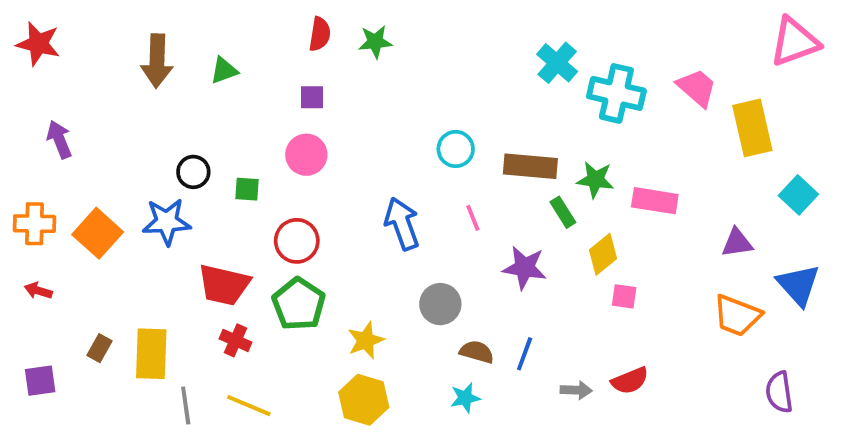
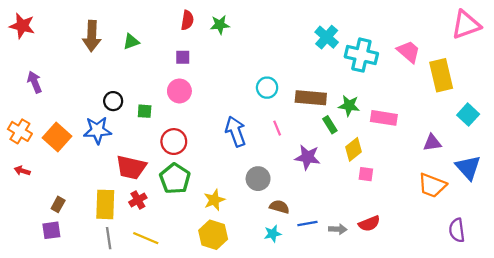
orange cross: (34, 224) -> (20, 131), turned 30
red cross: (235, 340) -> (138, 200), turned 36
yellow rectangle: (151, 354) -> (105, 204), moved
blue line: (525, 354) -> (307, 224), moved, turned 60
purple square: (40, 381) -> (51, 230), moved

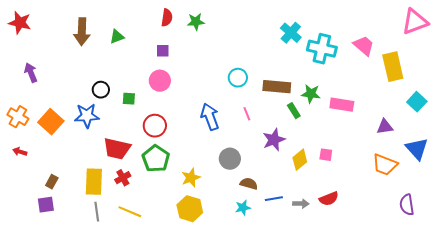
yellow diamond: (354, 149) -> (300, 160), moved
purple star: (307, 157) -> (274, 140), turned -30

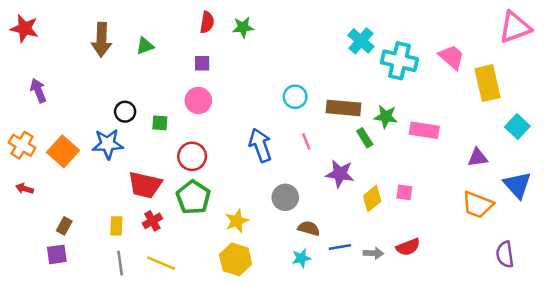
purple star: (274, 140) -> (340, 174), turned 30
yellow rectangle: (94, 182) -> (116, 226), size x0.6

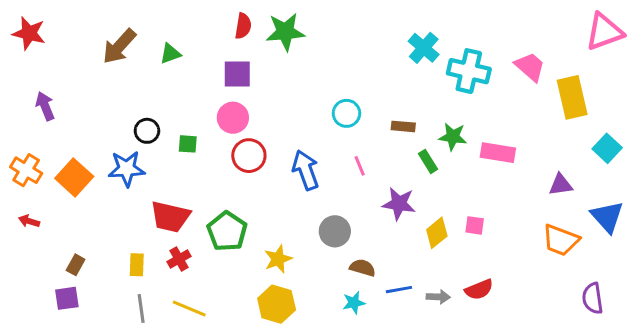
green star: (243, 27) -> (285, 32), size x1.5
brown arrow: (101, 40) -> (119, 46), turned 40
purple square: (202, 63) -> (237, 74), size x1.5
brown rectangle: (344, 108) -> (403, 126), size x0.6
red circle: (192, 156) -> (249, 156), moved

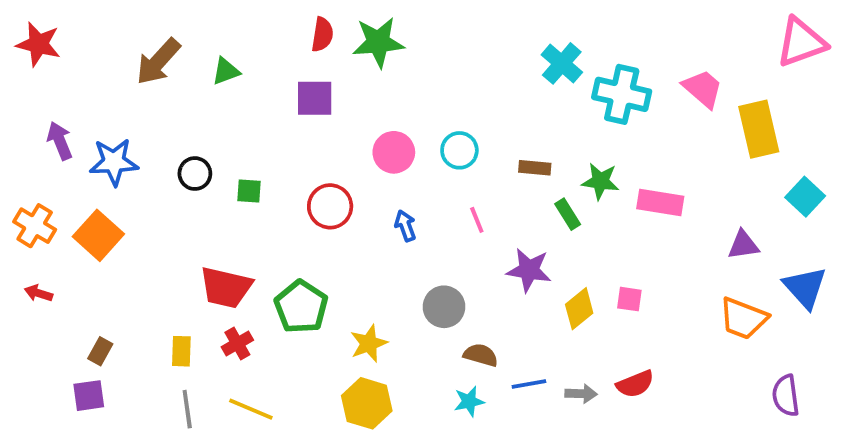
pink circle: (233, 118) -> (394, 152), moved
blue star: (127, 169) -> (114, 162), moved
blue arrow: (306, 170) -> (405, 226), size x0.6

